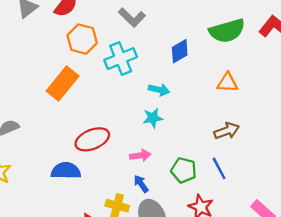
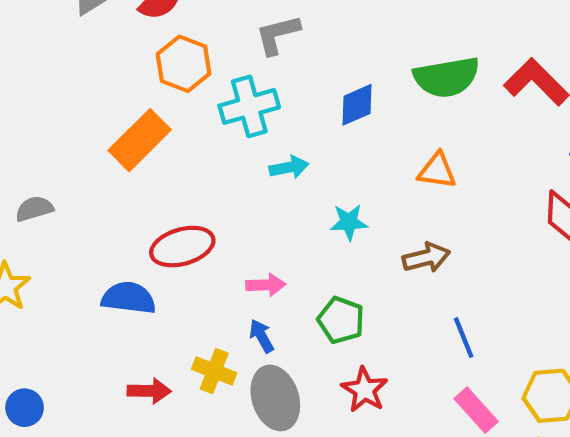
gray L-shape: (132, 17) -> (278, 35), turned 116
cyan arrow: (159, 90) -> (289, 167), moved, turned -30
cyan star: (153, 118) -> (349, 222), moved
blue line: (219, 168) -> (464, 338), moved

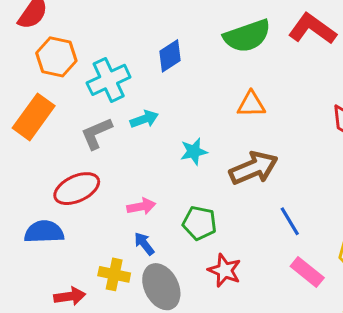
gray L-shape: (278, 35) -> (97, 133), moved
blue diamond: (357, 105) -> (170, 56), moved
brown arrow: (426, 258) -> (254, 168), size x1.4

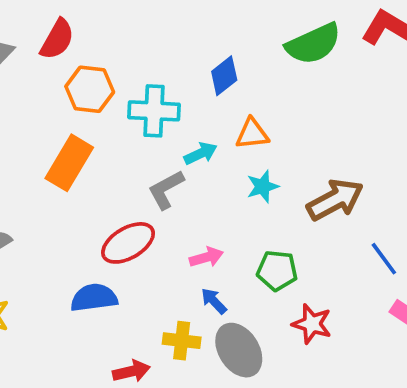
cyan cross: (109, 80) -> (154, 111), turned 33
orange triangle: (251, 104) -> (252, 134), moved
gray L-shape: (97, 133) -> (166, 190), moved

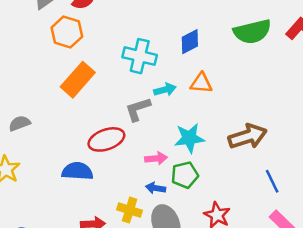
orange hexagon: (90, 89) -> (67, 32), moved
cyan star: (263, 187) -> (189, 138), moved, size x1.4
green pentagon: (277, 271) -> (185, 175), moved, turned -30
blue arrow: (214, 301) -> (156, 188), turned -48

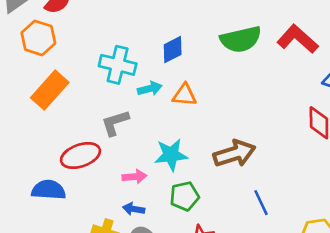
cyan arrow: (165, 90) -> (150, 89), moved
green pentagon: (185, 175) -> (184, 196), moved

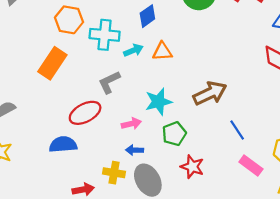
orange hexagon: (38, 38) -> (69, 20), moved

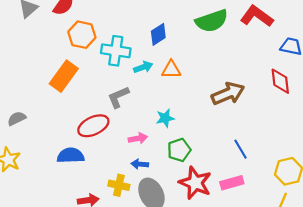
brown arrow: (210, 93) -> (228, 94), moved
cyan star: (158, 102) -> (165, 118), size x0.7
pink rectangle: (251, 165) -> (232, 183), moved, turned -55
red star: (192, 167) -> (195, 183), size x1.4

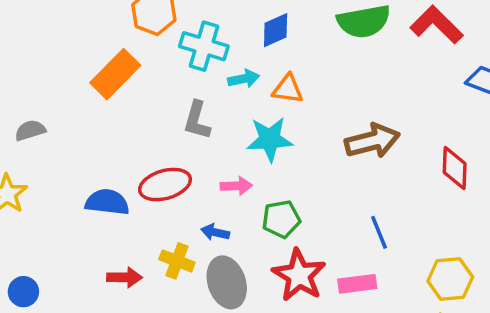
red diamond: (280, 81) -> (455, 168), moved
gray L-shape: (118, 97) -> (197, 120), turned -60
cyan star: (165, 118) -> (270, 139), moved, size x1.5
red ellipse: (93, 126) -> (165, 185), moved
pink arrow: (138, 138) -> (236, 186), moved

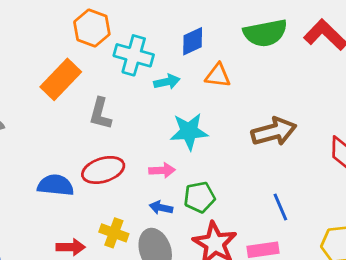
orange triangle: (288, 89) -> (218, 75), moved
gray L-shape: (197, 120) -> (100, 114), moved
blue arrow: (215, 232) -> (161, 208), moved

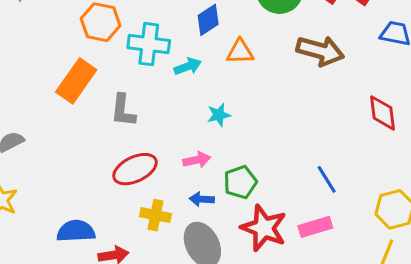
cyan star: (189, 131) -> (219, 115), size x0.6
brown arrow: (274, 132) -> (320, 51), moved, turned 39
blue semicircle: (56, 185) -> (76, 231), moved
yellow cross: (114, 233) -> (155, 215), moved

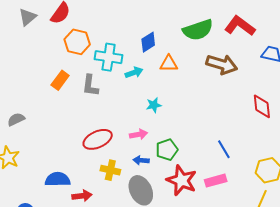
orange rectangle: (76, 81) -> (60, 80), size x0.7
gray L-shape: (123, 111) -> (90, 86), moved

